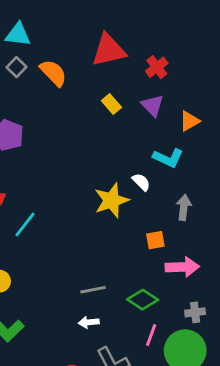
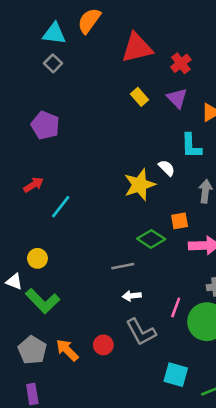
orange semicircle: (53, 73) -> (89, 21), moved, turned -100
cyan L-shape: (168, 158) -> (191, 146), turned 64
green diamond: (143, 300) -> (151, 239), moved
white arrow: (89, 322) -> (132, 296), moved

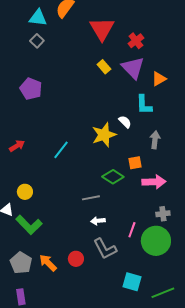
red triangle: (137, 48) -> (102, 29), turned -48
purple triangle: (177, 98) -> (133, 68), size x1.4
red arrow: (34, 185) -> (17, 146), moved
cyan line: (61, 207) -> (61, 150), moved

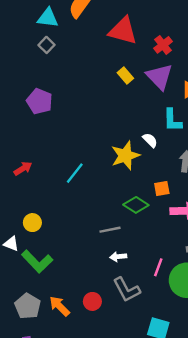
red triangle: (102, 29) -> (123, 31), turned -44

